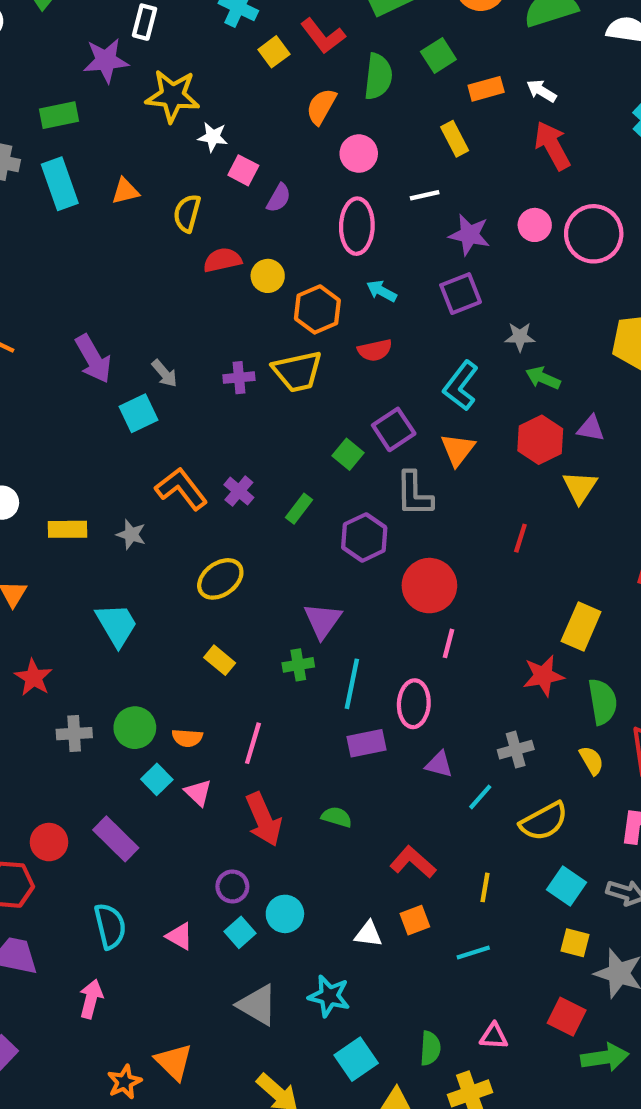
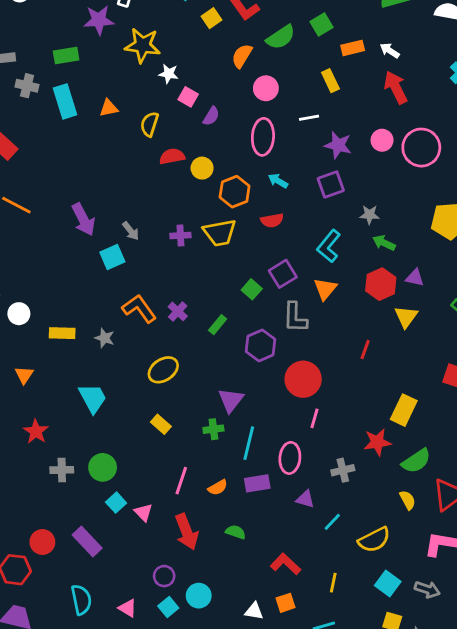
green semicircle: (378, 77) -> (281, 37), turned 48
green semicircle: (602, 702) -> (416, 461), turned 64
orange semicircle: (187, 738) -> (218, 487), moved, turned -36
gray cross: (516, 750) -> (343, 470), moved

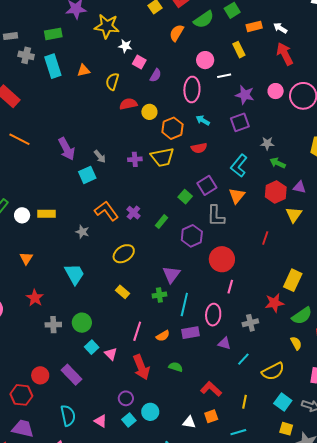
pink circle: (266, 88) -> (205, 60), moved
yellow rectangle: (62, 333) -> (47, 214), moved

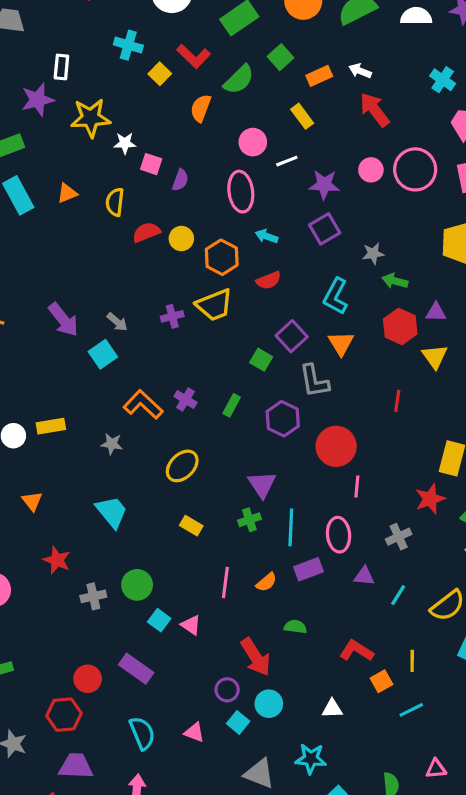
red arrow: (141, 367) -> (256, 657), moved
orange square: (211, 416) -> (382, 681), moved

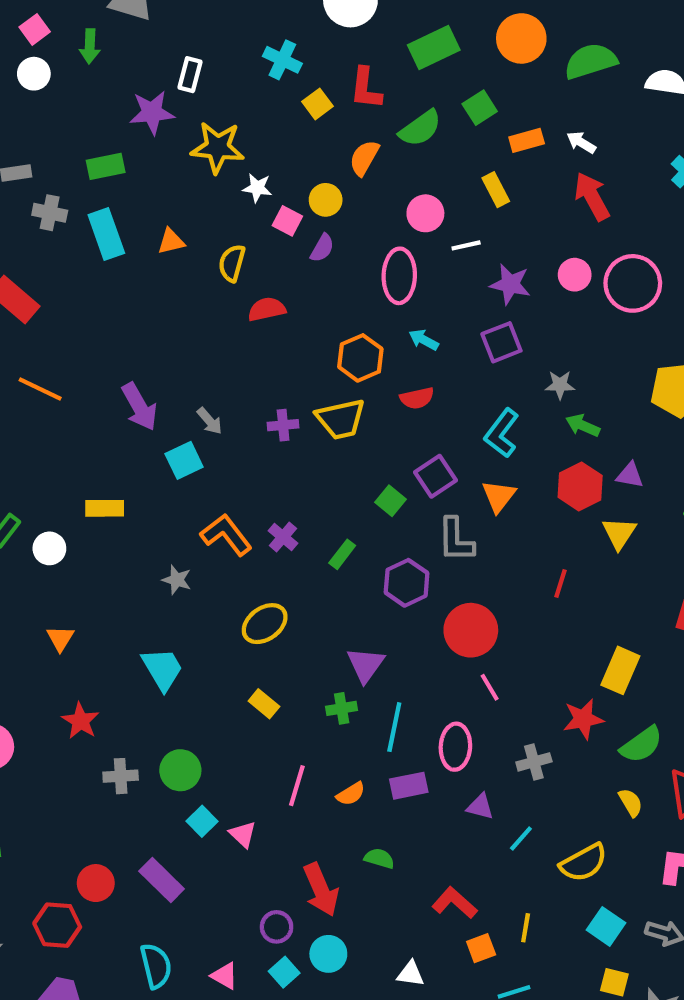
red L-shape: (194, 56) -> (366, 88), turned 44
yellow circle: (181, 239) -> (326, 200), moved
yellow rectangle: (51, 426) -> (105, 508), moved
pink line: (357, 486) -> (490, 687), turned -45

